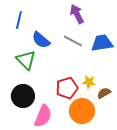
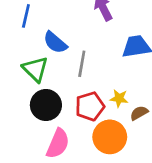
gray line: (73, 41) -> (82, 64), moved, turned 72
black circle: (23, 96) -> (46, 105), moved

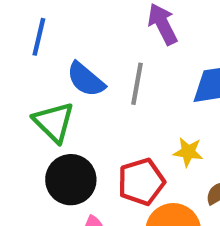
gray line: (82, 64) -> (137, 84), moved
yellow star: (119, 98) -> (188, 152), moved

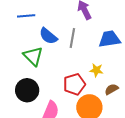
blue line: (39, 37) -> (26, 16), turned 72
black circle: (71, 180) -> (27, 90), moved

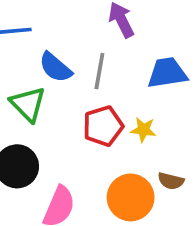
red pentagon: (74, 84) -> (103, 126), moved
brown semicircle: (111, 89) -> (171, 181), moved, turned -136

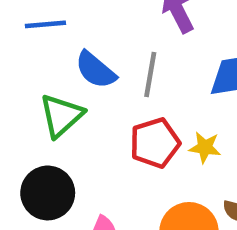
green triangle: (28, 104) -> (61, 116), turned 33

